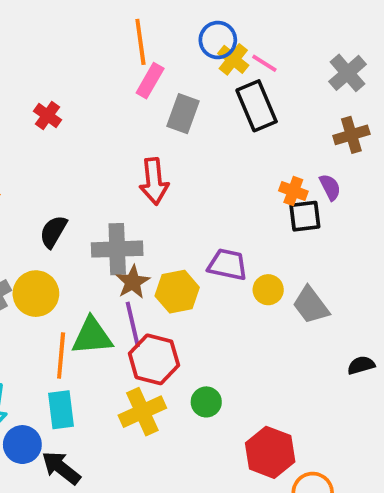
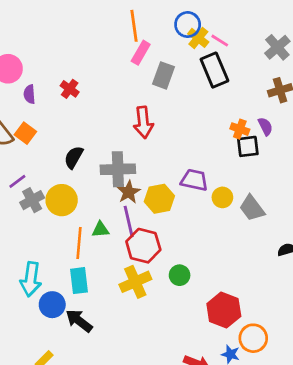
red cross: (48, 115) -> (70, 89), moved
green triangle: (92, 336) -> (100, 230), size x0.6

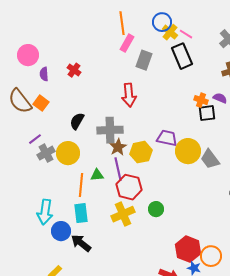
purple semicircle: (265, 126) -> (220, 98), turned -40
yellow circle: (222, 197) -> (188, 151), size x1.6
red hexagon: (224, 310) -> (188, 249), moved

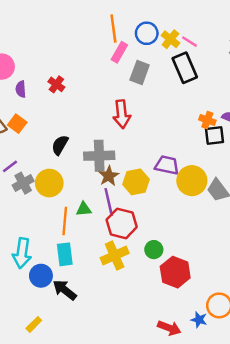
blue circle: (162, 22) -> (147, 33), moved
red hexagon: (188, 249) -> (175, 272), moved

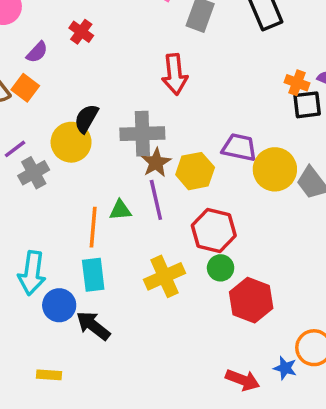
purple semicircle: (21, 89) -> (37, 52), moved, turned -133
yellow circle: (49, 183) -> (71, 142), moved
red hexagon: (122, 223) -> (214, 231), moved
yellow rectangle: (34, 324) -> (49, 375), turned 49

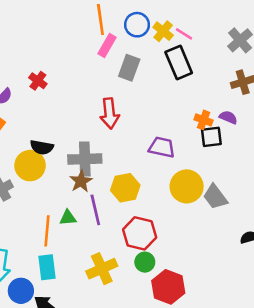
black semicircle: (86, 118) -> (42, 147), turned -110
purple trapezoid: (239, 147) -> (162, 147), moved
brown star: (156, 163) -> (81, 181), moved

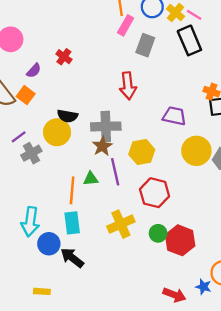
green circle: (145, 262) -> (158, 233), moved

